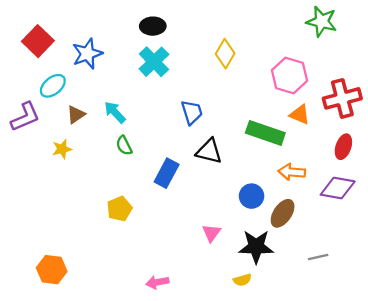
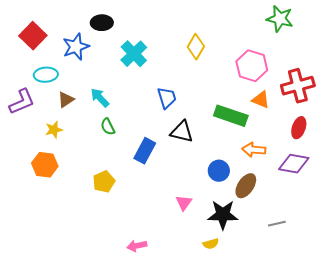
black ellipse: (153, 26) -> (102, 23), moved
cyan ellipse: (53, 86) -> (46, 75), turned 35
orange hexagon: (52, 270) -> (45, 165), moved

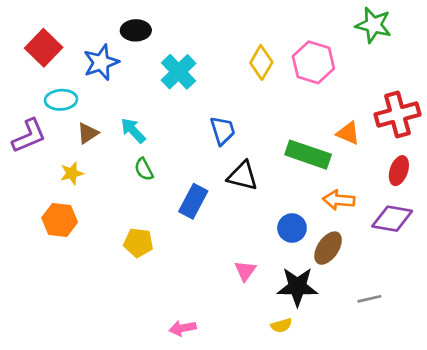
pink hexagon: (252, 66) -> (313, 62), moved
yellow pentagon: (104, 182) -> (138, 243), turned 30

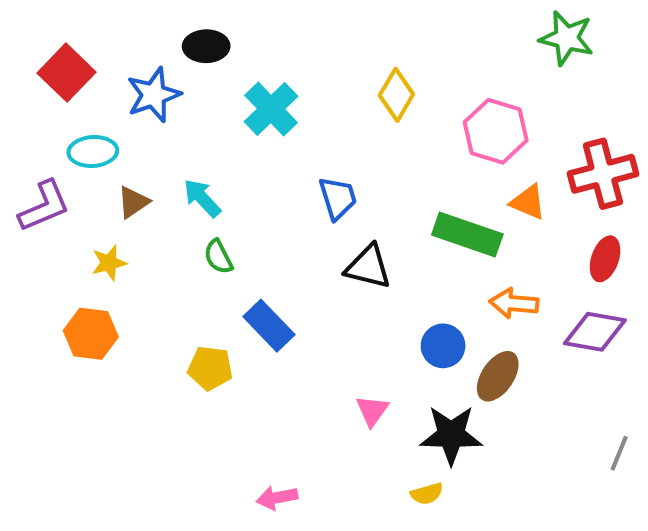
pink hexagon: (313, 62) -> (496, 131), moved
blue rectangle: (193, 201) -> (269, 326), moved, turned -72
gray line: (369, 299) -> (619, 453), moved, turned -55

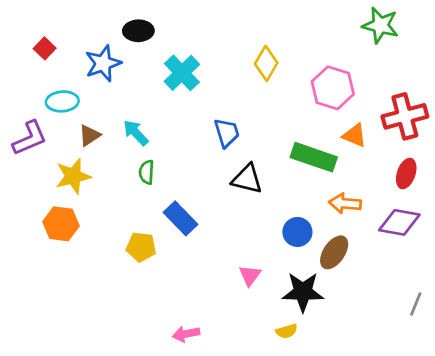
red square: (66, 73) -> (45, 48), size x0.6
green semicircle: (218, 257) -> (147, 172), turned 30
yellow star: (109, 263) -> (73, 176), size x1.5

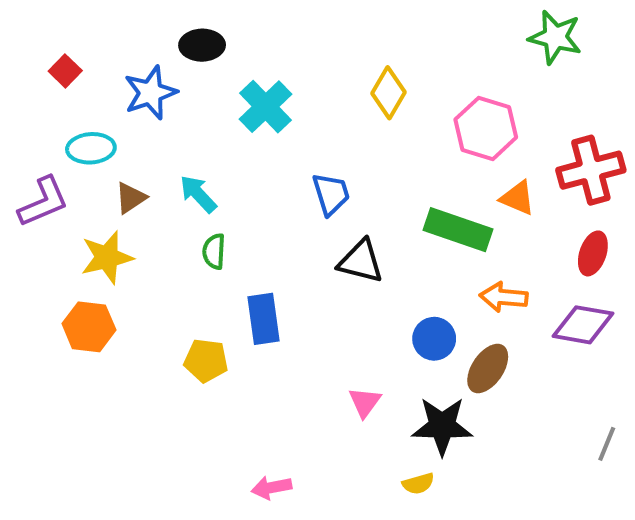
blue rectangle: (181, 218) -> (264, 319), turned 36

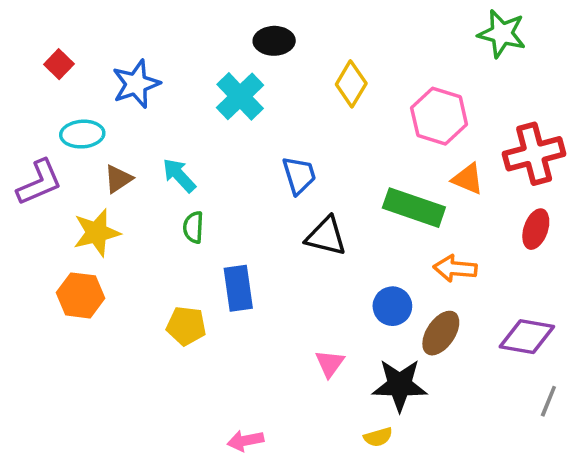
black ellipse: (202, 45) -> (274, 41), moved
purple diamond: (583, 325) -> (527, 337), moved

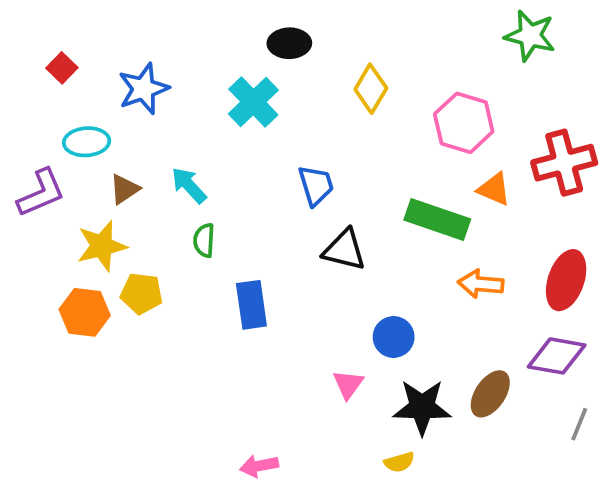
red ellipse: (536, 229) -> (566, 280), moved, size x1.4
blue circle: (392, 306) -> (394, 337), moved
yellow pentagon: (186, 326) -> (142, 293), moved
brown ellipse: (441, 333) -> (490, 394), moved

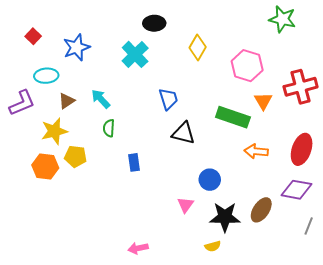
orange triangle: (494, 189) -> (263, 101), turned 36
blue rectangle: (251, 305) -> (134, 162), size x0.7

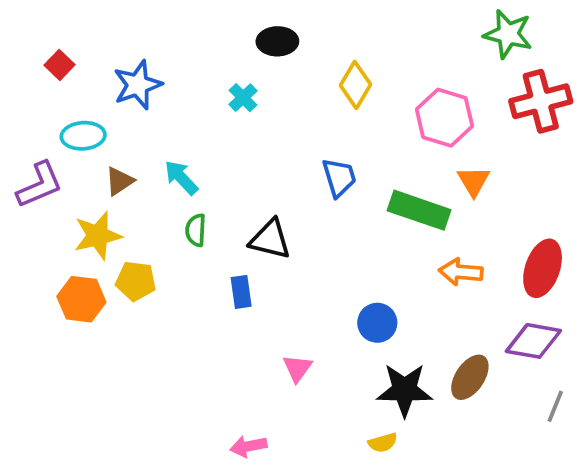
cyan cross: (135, 54) -> (243, 98), size x0.6
red cross: (301, 87) -> (541, 101), moved
blue trapezoid: (168, 99) -> (339, 178), moved
black triangle: (183, 133) -> (270, 239), moved
pink triangle: (186, 205) -> (297, 368), moved

